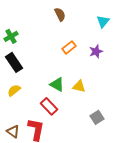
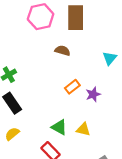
brown semicircle: (60, 14) -> (63, 51), turned -48
purple star: (96, 51) -> (93, 94), moved

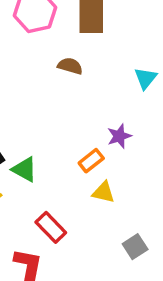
orange rectangle: (72, 87) -> (91, 161), moved
green triangle: (59, 127) -> (25, 169), moved

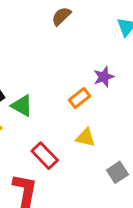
brown semicircle: (70, 66) -> (61, 16), turned -60
yellow triangle: (103, 192) -> (86, 137), moved

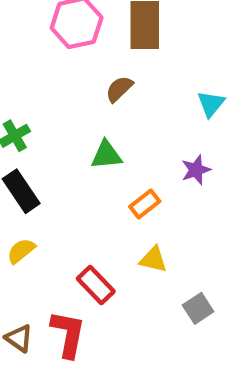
purple star: (104, 77) -> (196, 170), moved
green triangle: (22, 106) -> (106, 155), moved, turned -35

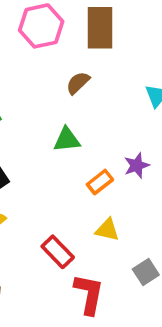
purple star: (196, 170) -> (137, 165), moved
red L-shape: (68, 334) -> (89, 294), moved

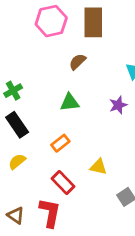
purple star: (137, 165) -> (118, 105), moved
orange rectangle: (100, 182) -> (60, 143), moved
red L-shape: (89, 294) -> (50, 213), moved

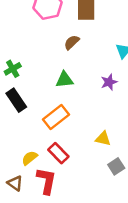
orange rectangle: (60, 143) -> (56, 117), size x1.5
yellow semicircle: (17, 162) -> (30, 158), moved
yellow triangle: (98, 167) -> (103, 139), moved

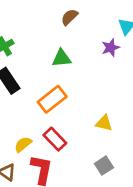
purple star: (109, 82) -> (111, 48), moved
gray square: (116, 166) -> (104, 166), moved

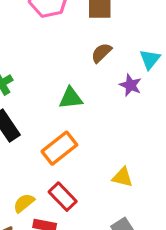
brown semicircle: (69, 17) -> (101, 53), moved
purple star: (111, 48) -> (130, 85), turned -30

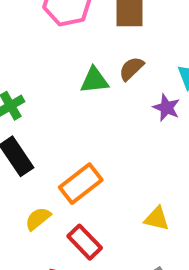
green triangle: (71, 98) -> (94, 80), moved
yellow semicircle: (24, 203) -> (38, 219), moved

